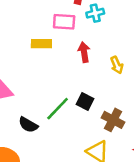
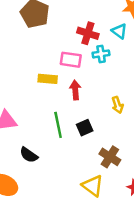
red arrow: (84, 52) -> (75, 90), moved
black square: (85, 102) -> (85, 128), moved, turned 35
green line: (58, 109) -> (58, 125), moved, turned -60

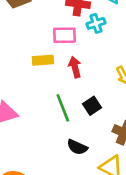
black semicircle: (29, 155) -> (77, 147), moved

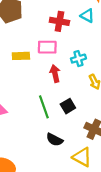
cyan cross: (96, 23) -> (78, 59), moved
yellow rectangle: (43, 60) -> (21, 56), moved

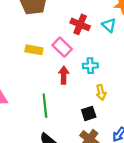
pink rectangle: (47, 47) -> (62, 47), turned 30
black square: (68, 106) -> (89, 113), moved

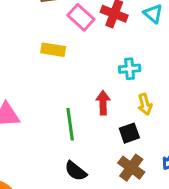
pink rectangle: (62, 47) -> (81, 17), moved
red arrow: (64, 75) -> (103, 103), moved

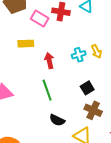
cyan cross: (130, 69) -> (79, 55), moved
red arrow: (103, 103) -> (49, 61), moved
yellow arrow: (145, 104) -> (96, 51), moved

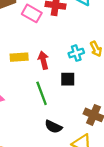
yellow rectangle: (26, 44) -> (19, 57), moved
black square: (87, 88) -> (68, 79), moved, turned 32

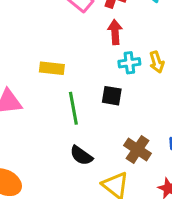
yellow rectangle: (19, 57) -> (52, 68), moved
red arrow: (43, 60) -> (115, 32), moved

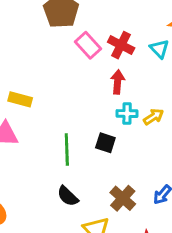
yellow arrow: (157, 62) -> (153, 117), turned -114
yellow rectangle: (52, 68) -> (20, 99), moved

